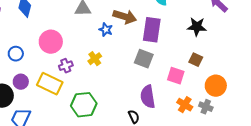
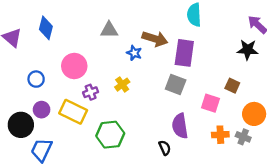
black star: (197, 27) -> (248, 50), moved
orange cross: (185, 105) -> (220, 135), turned -35

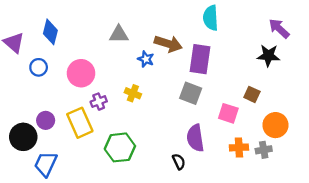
blue circle: (36, 79) -> (39, 67), moved
yellow cross: (122, 85) -> (133, 93), turned -32
yellow rectangle: (73, 112) -> (80, 123), turned 40
gray cross: (243, 137) -> (264, 150), turned -32

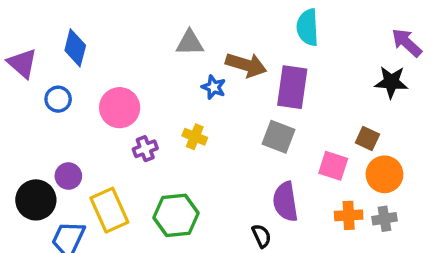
gray triangle: (119, 34) -> (190, 43), moved
yellow rectangle: (80, 123) -> (109, 210), moved
orange circle: (275, 125) -> (384, 174), moved

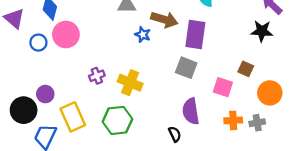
pink circle: (120, 108) -> (66, 35), moved
yellow cross: (195, 137) -> (130, 83), moved, size x1.5
orange circle: (384, 174) -> (270, 93), moved

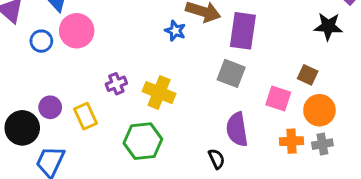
orange circle: (270, 93) -> (319, 110), moved
yellow rectangle: (73, 117) -> (85, 116), moved, size x0.7

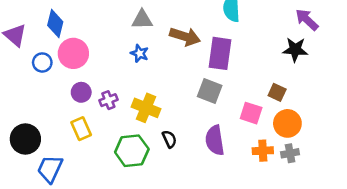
blue star: (175, 31) -> (140, 53), moved
purple circle: (50, 107) -> (81, 92), moved
black semicircle: (216, 159) -> (169, 139), moved

